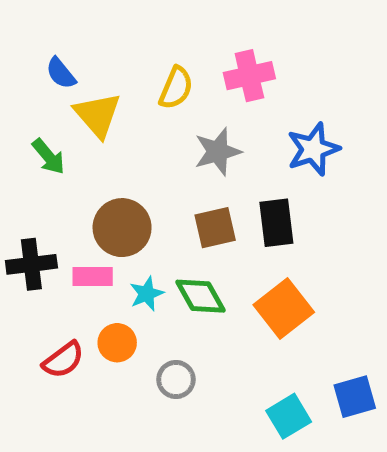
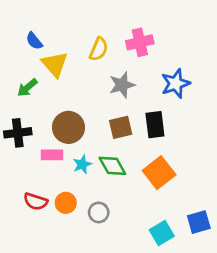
green arrow: (49, 157) -> (27, 88), turned 90
black cross: (31, 264) -> (18, 133), moved
orange circle: (117, 343) -> (66, 203), moved
red semicircle: (63, 360) -> (36, 201), turned 55

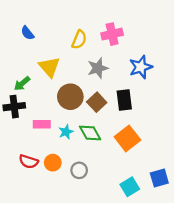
yellow triangle: (55, 64) -> (49, 67), moved
green arrow: (27, 88) -> (22, 84), moved
brown circle: (68, 127) -> (70, 97), moved
brown square: (121, 127) -> (97, 102), turned -30

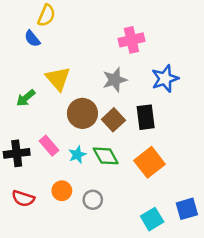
yellow semicircle: (79, 40) -> (46, 15), moved
black cross: (14, 107) -> (17, 153), moved
pink rectangle: (42, 124) -> (49, 146), turned 49
red semicircle: (29, 162) -> (23, 198), moved

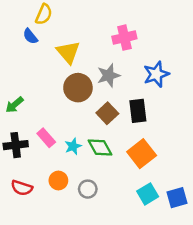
yellow triangle: (58, 79) -> (68, 52), moved
green arrow: (26, 98) -> (14, 105), moved
brown circle: (82, 113) -> (78, 88), moved
cyan square: (152, 219) -> (148, 194), moved

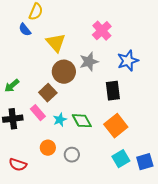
pink cross: (124, 38) -> (102, 31), turned -30
brown square: (107, 113) -> (48, 93), moved
red semicircle: (22, 188) -> (18, 165), moved

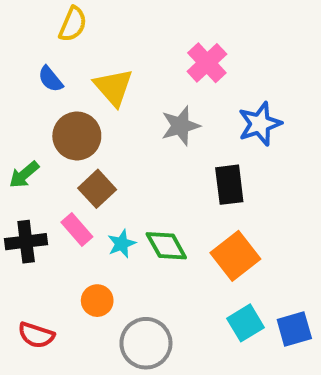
blue semicircle: (25, 30) -> (50, 79), moved
brown circle: (64, 72) -> (77, 136), moved
gray circle: (72, 155) -> (146, 343), moved, size x1.6

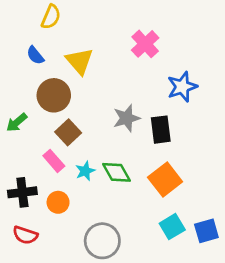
gray star: (180, 126) -> (127, 118), moved
black cross: (26, 242) -> (22, 192), moved
orange circle: (97, 301) -> (58, 202), moved

